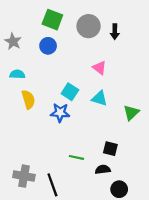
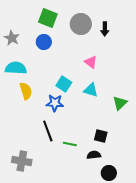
cyan semicircle: (17, 74) -> (16, 68), size x1.5
black line: (52, 185) -> (48, 131), moved

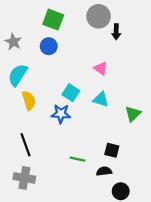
gray circle: (81, 24) -> (99, 16), moved
cyan semicircle: (16, 68) -> (18, 75), turned -60
black line: (48, 131) -> (25, 145), moved

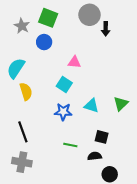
gray star: (13, 42) -> (22, 26), moved
pink triangle: (101, 68) -> (74, 62), moved, turned -32
cyan triangle: (101, 99) -> (92, 106), moved
blue star: (61, 114) -> (63, 112), moved

